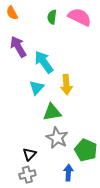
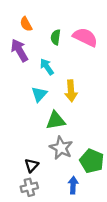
orange semicircle: (12, 13) -> (26, 24), moved
green semicircle: (52, 17) -> (56, 37), moved
pink semicircle: (80, 17) -> (85, 37), moved
cyan arrow: (44, 62) -> (47, 67), size x0.7

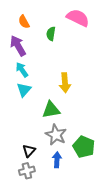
pink semicircle: (85, 37) -> (78, 18), moved
cyan arrow: (47, 67) -> (22, 70), moved
cyan triangle: (39, 94) -> (24, 90), moved
blue arrow: (73, 185) -> (57, 160), moved

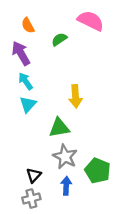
green semicircle: (51, 34) -> (59, 39), turned 48

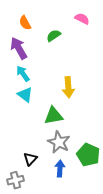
pink semicircle: (91, 21) -> (82, 19), size x0.6
cyan triangle: (28, 104) -> (25, 95), turned -35
gray cross: (31, 198) -> (16, 180), moved

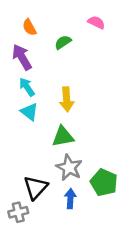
yellow arrow: (68, 87) -> (67, 99), moved
black triangle: (30, 159) -> (36, 187), size x1.5

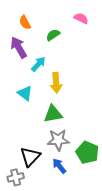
cyan arrow: (27, 87) -> (38, 64), moved, turned 77
gray star: (69, 168) -> (58, 140), turned -30
blue arrow: (70, 199) -> (59, 166), turned -42

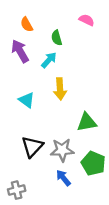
green semicircle: (53, 35) -> (57, 38), turned -72
cyan arrow: (38, 64) -> (49, 60), moved
green triangle: (53, 114) -> (87, 122), moved
black triangle: (30, 157) -> (32, 147), moved

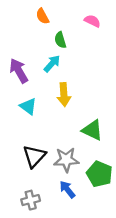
orange semicircle: (27, 24) -> (42, 16), moved
purple arrow: (20, 51) -> (19, 71), moved
green triangle: (87, 122) -> (92, 130), turned 35
gray cross: (17, 190) -> (31, 200), moved

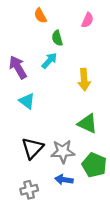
pink semicircle: (92, 21) -> (87, 20), turned 88
yellow arrow: (64, 94) -> (84, 80), moved
blue arrow: (67, 189) -> (64, 180), turned -42

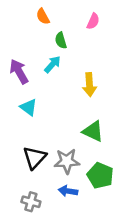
gray cross: (29, 190) -> (31, 202), turned 30

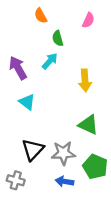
gray cross: (31, 202) -> (16, 180), moved

